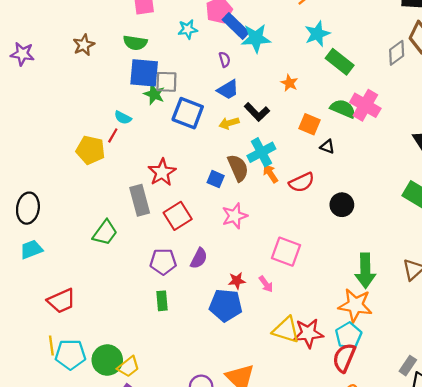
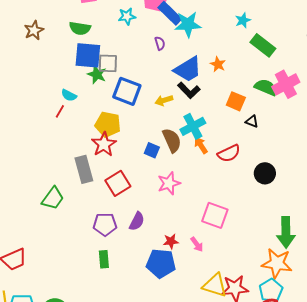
cyan star: (317, 34) -> (243, 20), size x0.7
blue trapezoid: (228, 90) -> (188, 69), moved, size x1.4
pink cross: (365, 105) -> (286, 84), turned 32
yellow pentagon: (90, 150) -> (108, 124), moved

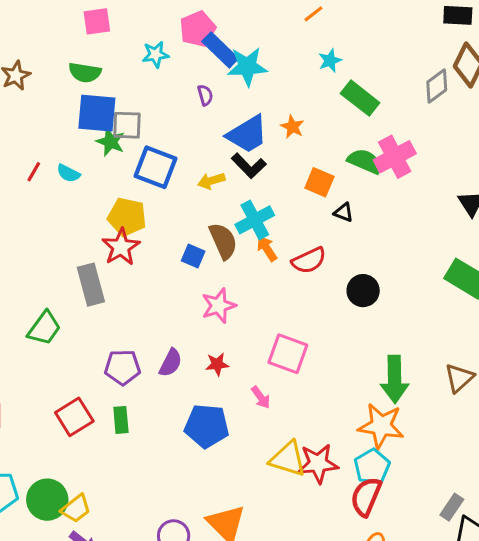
red line: (60, 111) -> (34, 172), moved
red square: (118, 183) -> (74, 417), moved
red star: (171, 241) -> (217, 364), moved

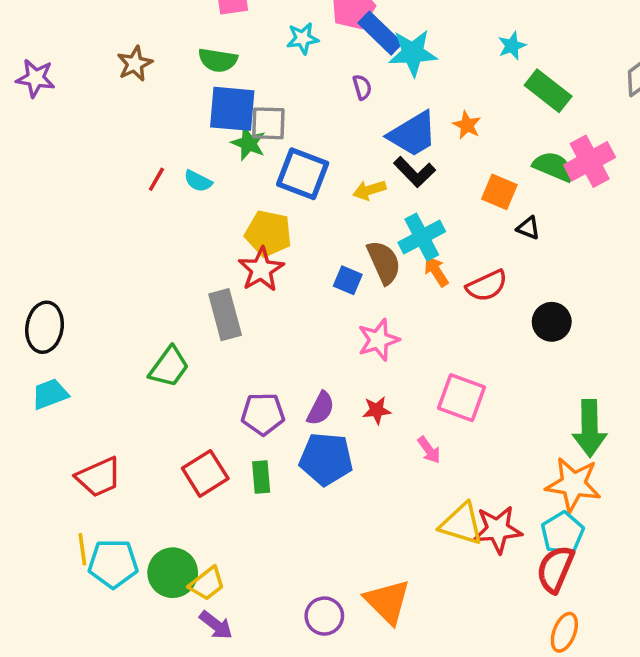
blue pentagon: (207, 426) -> (326, 459), moved

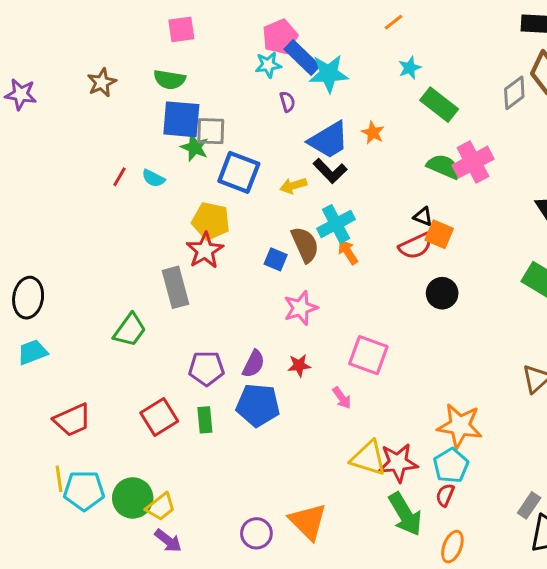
cyan star: (303, 38) -> (268, 65), moved
orange square: (499, 192) -> (439, 234), moved
red semicircle: (487, 286) -> (416, 246), moved
green arrow: (590, 428) -> (405, 514), moved, turned -30
red semicircle: (555, 569) -> (445, 495), size x0.6

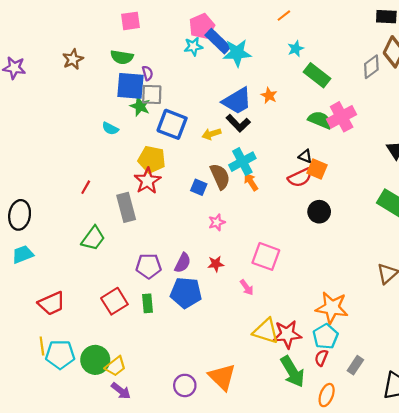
purple semicircle: (287, 102) -> (148, 73), moved
red line: (119, 177) -> (86, 187), moved
pink star: (301, 308) -> (217, 222), size x0.7
gray rectangle: (529, 505) -> (355, 365), moved

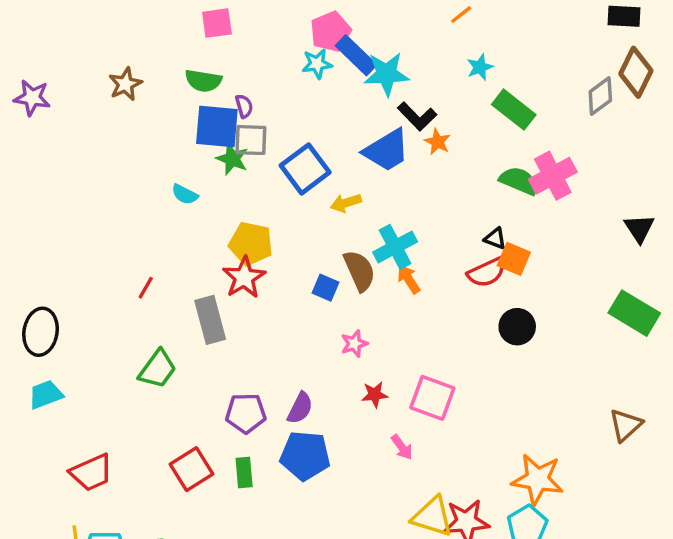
black L-shape: (238, 123) -> (417, 116), moved
blue square: (172, 124) -> (305, 169), moved, turned 32
red star: (216, 264) -> (375, 395), moved

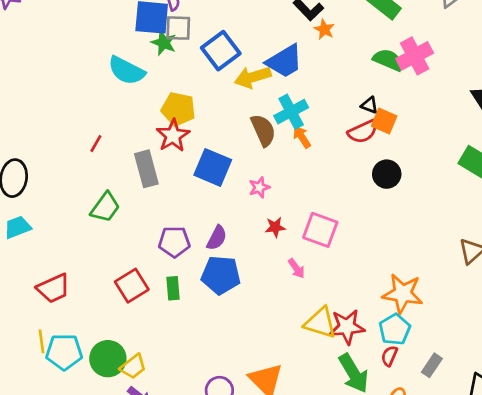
blue trapezoid: (387, 150) -> (284, 61), moved
cyan semicircle: (185, 194) -> (126, 71), size x1.8
yellow arrow: (346, 203) -> (253, 77), size x1.5
blue square: (325, 288) -> (213, 167), moved, size x1.8

